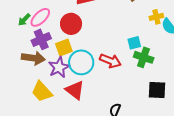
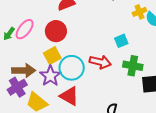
purple cross: (41, 39) -> (17, 87), moved
green cross: (144, 57) -> (133, 66), moved

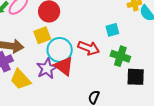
purple star: (50, 76) -> (47, 68), moved
red triangle: (69, 96) -> (64, 66), moved

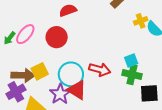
cyan square: (112, 30) -> (131, 61), moved
yellow square: (42, 35) -> (40, 71), moved

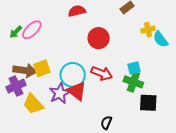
red circle: (57, 37) -> (99, 38), moved

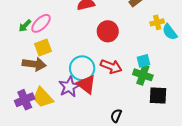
yellow square: (42, 68) -> (43, 47), moved
purple cross: (16, 86) -> (25, 100), moved

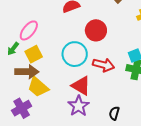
green arrow: (25, 26) -> (13, 49), moved
cyan circle: (82, 68) -> (75, 54), moved
purple star: (69, 87) -> (79, 106), moved
yellow trapezoid: (43, 98) -> (38, 87), moved

